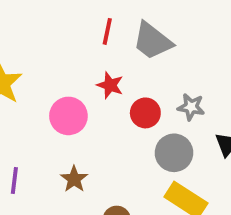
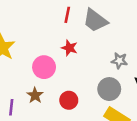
red circle: (145, 113) -> (69, 100), moved
brown star: (74, 179) -> (35, 95), moved

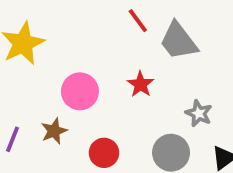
red line: (67, 15) -> (138, 21), turned -63
red star: (69, 48) -> (140, 84), moved

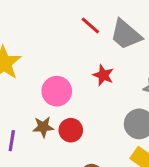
brown star: (54, 131) -> (43, 127), turned 30
red circle: (104, 153) -> (71, 130), moved

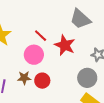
red line: (90, 25) -> (41, 36), moved
red star: (103, 75) -> (65, 45), size x1.5

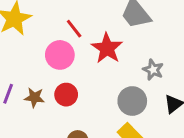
brown star: (24, 78) -> (34, 98), moved

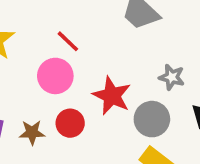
red star: (107, 48) -> (112, 96), moved

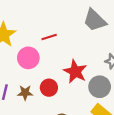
red line: (68, 41) -> (49, 37), turned -63
pink circle: (55, 76) -> (28, 58), moved

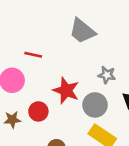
red line: (49, 37) -> (33, 55), turned 35

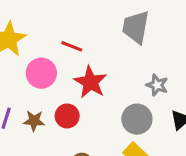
gray trapezoid: (82, 31) -> (136, 27), turned 52
red star: (66, 90) -> (90, 82), moved

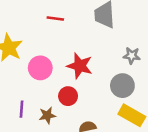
red line: (72, 46) -> (55, 18), moved
brown star: (34, 121) -> (47, 115), moved

